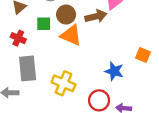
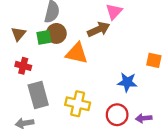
brown circle: (66, 15) -> (56, 33), moved
green square: (44, 24) -> (44, 37), moved

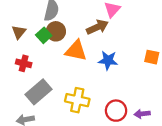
green square: (44, 37) -> (44, 35), turned -32
blue star: (127, 82) -> (108, 60), moved
gray rectangle: (38, 95) -> (39, 92), turned 65

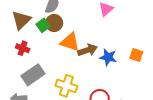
brown arrow: (97, 27) -> (88, 50), moved
brown triangle: (19, 32) -> (21, 20), size x1.5
blue star: (108, 60) -> (108, 57), moved

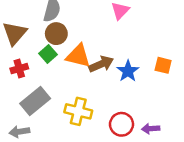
green square: (43, 25) -> (48, 54), moved
red cross: (23, 48) -> (19, 69), turned -32
blue star: (108, 57) -> (128, 71), turned 30

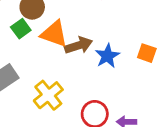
yellow cross: (78, 111) -> (48, 95), turned 32

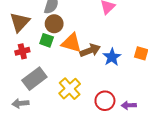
green square: (21, 29) -> (47, 40), turned -32

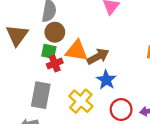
red cross: (22, 51) -> (55, 63), moved
blue star: (112, 57) -> (106, 80), moved
gray rectangle: (34, 79) -> (41, 95), turned -35

